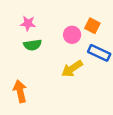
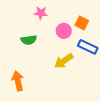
pink star: (28, 23) -> (41, 13), moved

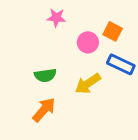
green semicircle: (29, 40) -> (45, 75), moved
orange arrow: (18, 81) -> (44, 110), moved, turned 54

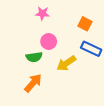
pink circle: (88, 42) -> (49, 41), moved

